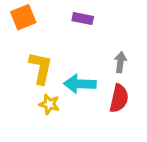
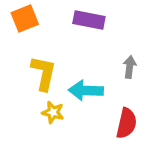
purple rectangle: (83, 19) -> (89, 20), size x1.4
red semicircle: (119, 98) -> (126, 123), moved

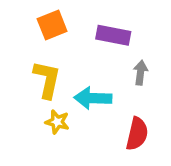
orange square: (25, 18) -> (52, 25), moved
purple rectangle: (89, 20) -> (113, 35), moved

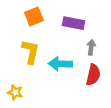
yellow star: (57, 122) -> (15, 92), moved
red semicircle: (137, 134) -> (93, 75), moved

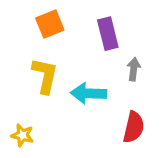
purple rectangle: (73, 23) -> (108, 34), turned 65
red semicircle: (93, 75) -> (134, 127), moved

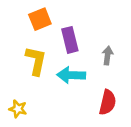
purple rectangle: (108, 34) -> (70, 40), moved

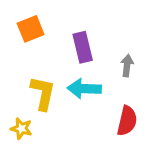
orange square: (40, 19) -> (31, 29), moved
yellow L-shape: (36, 61) -> (43, 93), moved

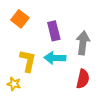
orange square: (31, 29) -> (20, 19), turned -30
gray arrow: (127, 66) -> (83, 43), size x1.6

